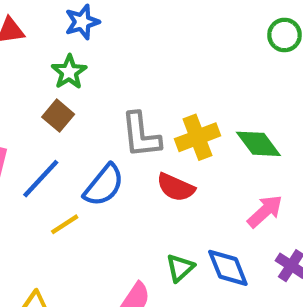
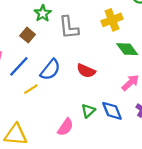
green star: (69, 72) -> (43, 13), moved
gray L-shape: (141, 135) -> (69, 27), moved
yellow cross: (197, 137) -> (112, 20), moved

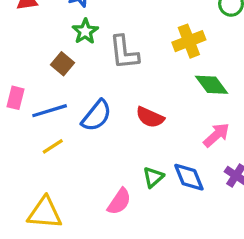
blue line: (19, 66) -> (50, 111), turned 30
yellow line: (31, 89) -> (53, 146), moved

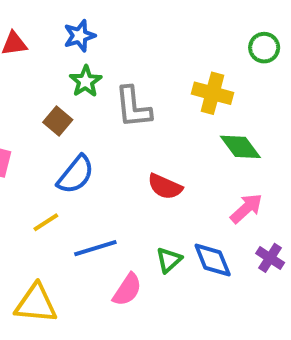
yellow cross: (189, 41) -> (213, 93), turned 36
blue line: (50, 111) -> (95, 248), moved
blue semicircle: (97, 116) -> (76, 175), moved

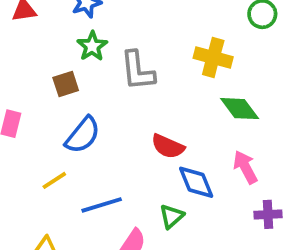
brown square: (58, 121) -> (66, 84), turned 32
pink arrow: (246, 208) -> (245, 167), turned -76
purple cross: (270, 258) -> (268, 214), turned -36
blue diamond: (213, 260) -> (196, 182), moved

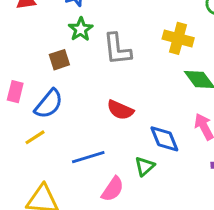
blue semicircle: (83, 135) -> (49, 104), moved
red semicircle: (168, 146) -> (120, 110), moved
yellow line: (54, 180) -> (35, 137), moved

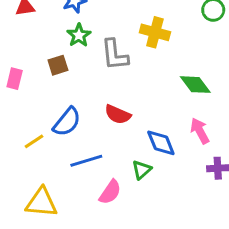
yellow cross: (178, 38) -> (155, 32), moved
pink rectangle: (15, 92) -> (15, 79), moved
blue semicircle: (49, 104) -> (67, 122), moved

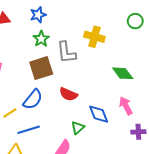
brown square: (58, 65) -> (41, 68), moved, size x1.6
blue line: (86, 161) -> (29, 130), moved
green triangle: (142, 170) -> (78, 128), moved

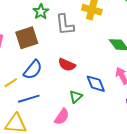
brown square: (41, 68) -> (27, 38), moved

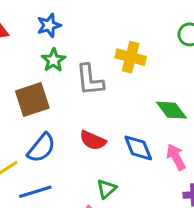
blue diamond: (96, 84) -> (138, 148), moved

